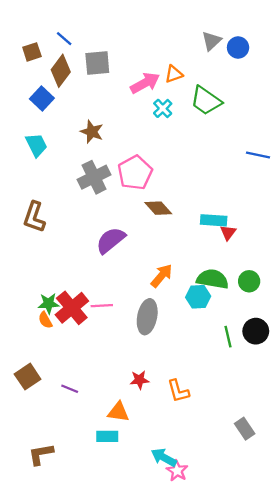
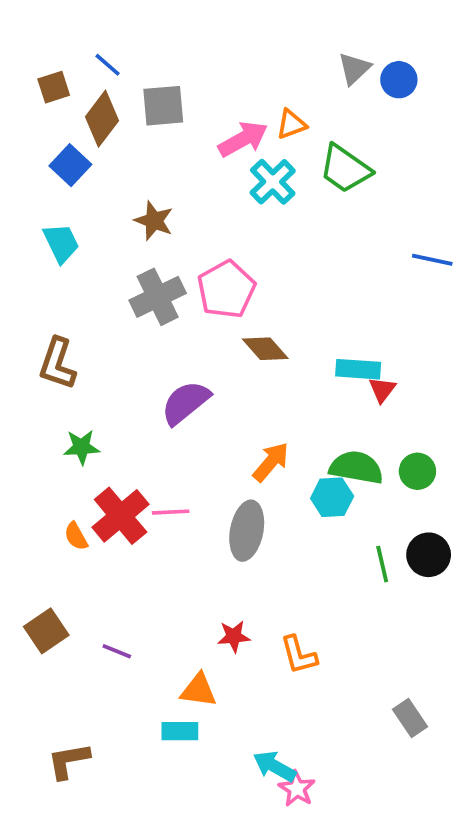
cyan cross: (163, 108) -> (273, 182), size x1.4
green star: (49, 303) -> (82, 447), moved

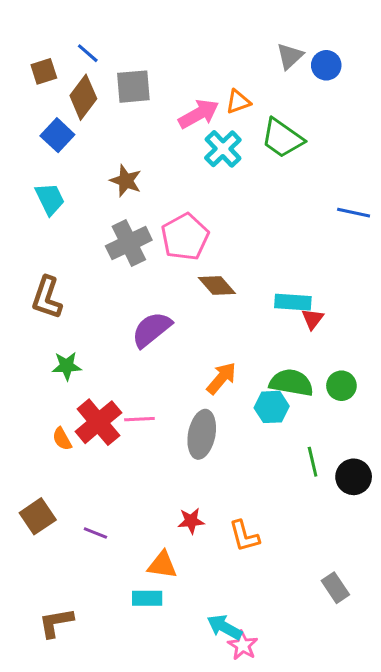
black circle: (429, 555) -> (354, 477), moved

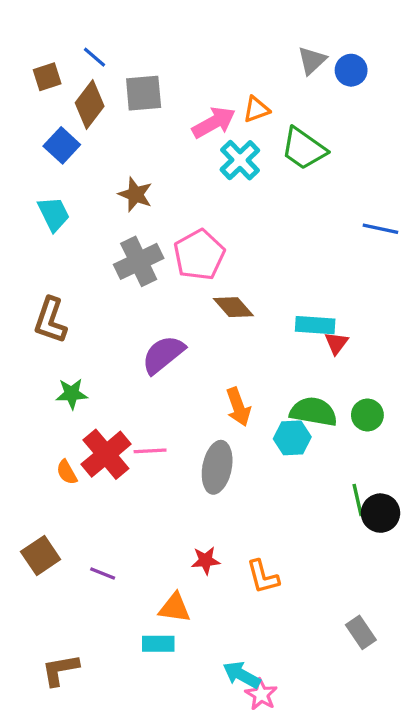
orange arrow: (221, 378) -> (238, 407), turned 120
green line: (313, 462) -> (358, 500), moved

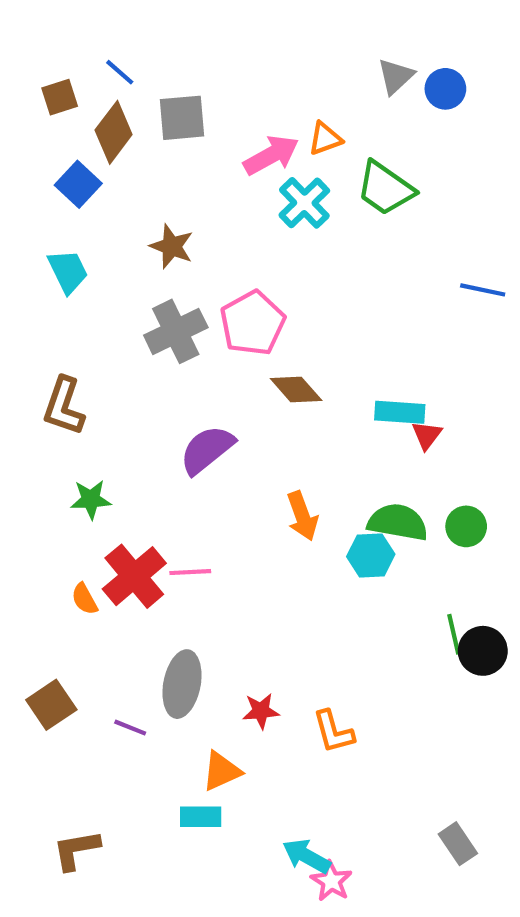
gray ellipse: (217, 467) -> (182, 684), moved
orange triangle: (175, 608) -> (221, 771), turned -32
gray rectangle: (361, 632) -> (458, 844), moved

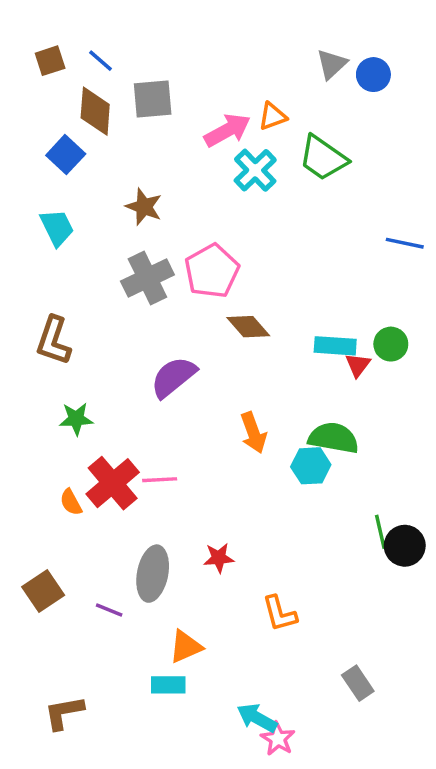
brown square: (60, 97) -> (50, 61), moved
brown diamond: (114, 132) -> (95, 111), turned -33
green circle: (466, 526) -> (391, 344), moved
red star: (261, 711) -> (219, 558), moved
gray rectangle: (458, 844) -> (358, 683), moved

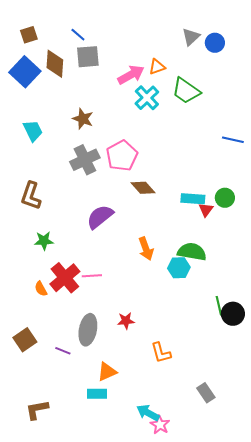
blue line: (100, 61) -> (78, 35), moved
blue square: (66, 155) -> (25, 72), moved, size x1.4

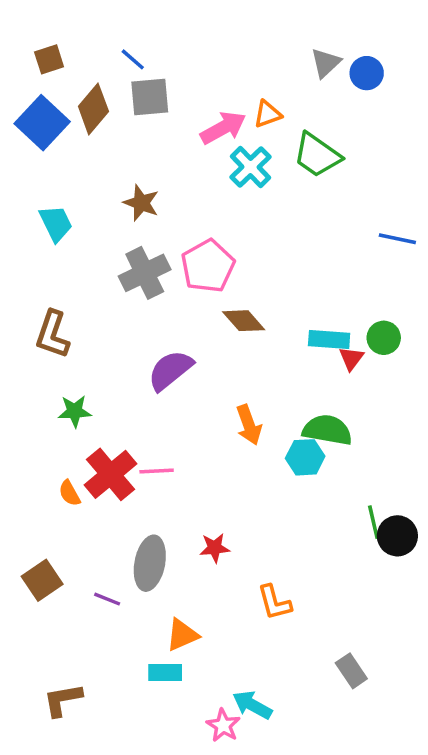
brown diamond: (55, 64) -> (93, 109), turned 36
pink star: (160, 425) -> (223, 725), moved

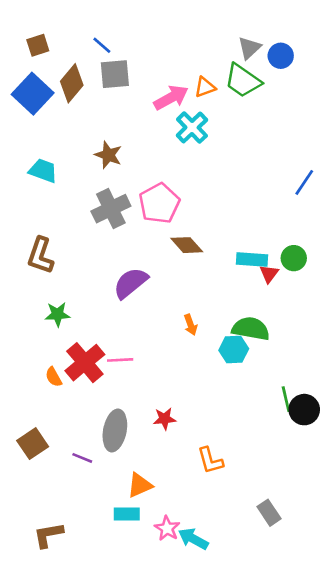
green trapezoid: (317, 155) -> (243, 81), moved
cyan trapezoid: (56, 223) -> (43, 171), turned -44
blue line: (397, 239) -> (304, 182), turned -68
orange arrow: (249, 425) -> (191, 325), size x0.7
pink star: (223, 725) -> (167, 528), moved

